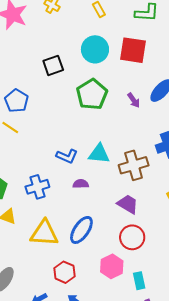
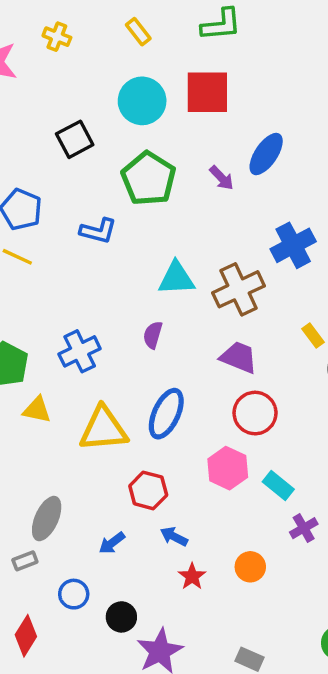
blue L-shape: (67, 156) -> (98, 231), moved
purple semicircle: (81, 184) -> (153, 335), turned -63
cyan rectangle: (139, 281) -> (278, 485), turned -30

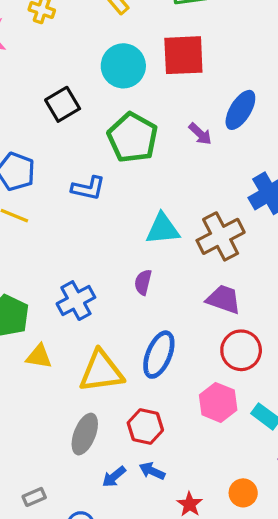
gray ellipse: (47, 519) -> (85, 434), moved
blue arrow: (174, 537) -> (152, 471), moved

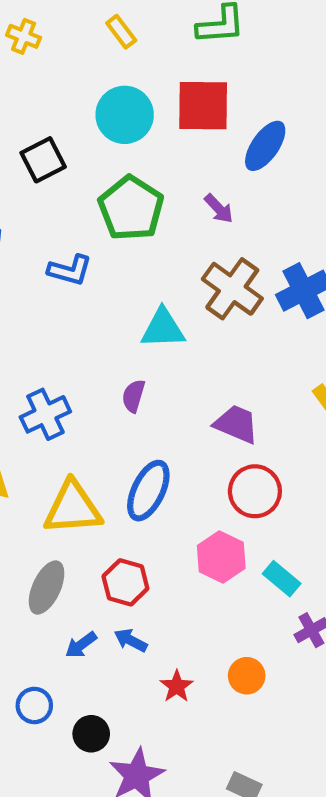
blue ellipse: (240, 110) -> (265, 146), moved
brown cross: (221, 236) -> (232, 289), moved, turned -30

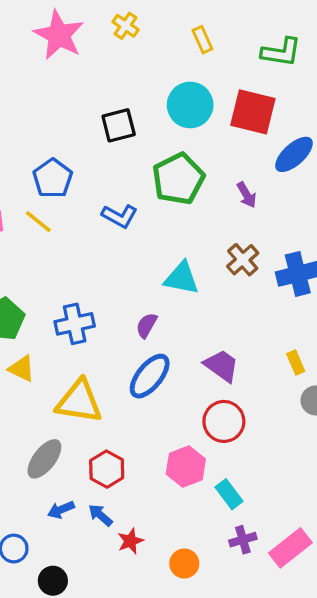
brown cross: (232, 289) -> (243, 260), size x0.7
blue ellipse: (148, 491) -> (150, 376), moved
red star: (177, 686) -> (130, 541), moved

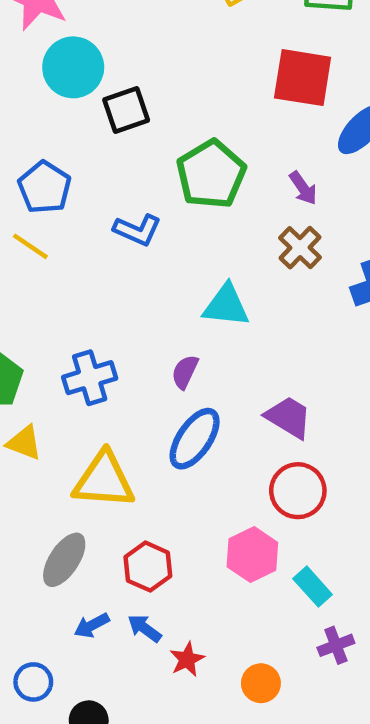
cyan circle: (190, 105) -> (73, 67), moved
brown cross: (243, 260) -> (300, 248), moved

